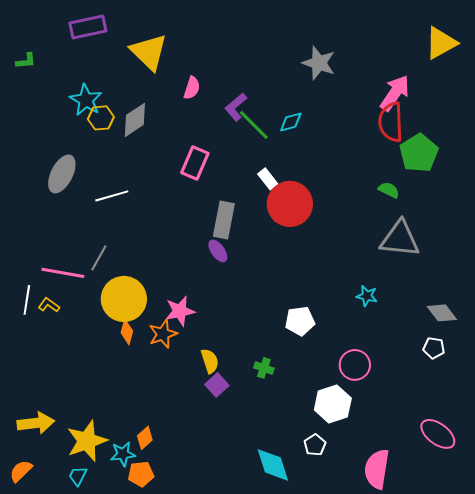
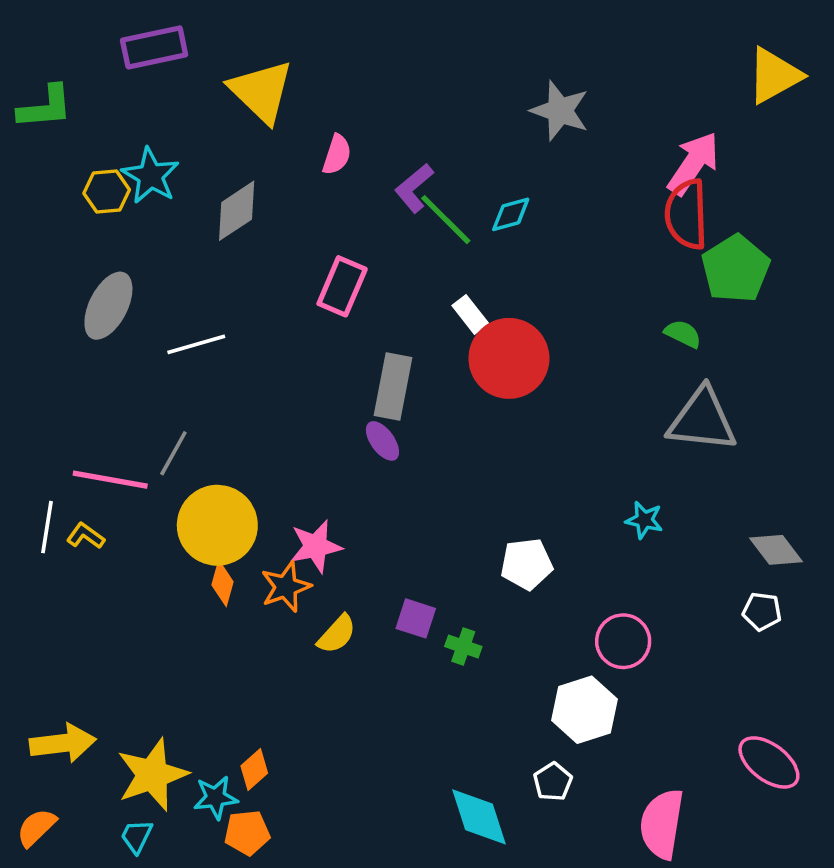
green L-shape: (26, 61) -> (45, 107), size x1.6
yellow hexagon: (101, 118) -> (107, 191), moved
yellow semicircle: (210, 361) -> (337, 634), moved, turned 60
purple square: (217, 385) -> (416, 618), moved, turned -30

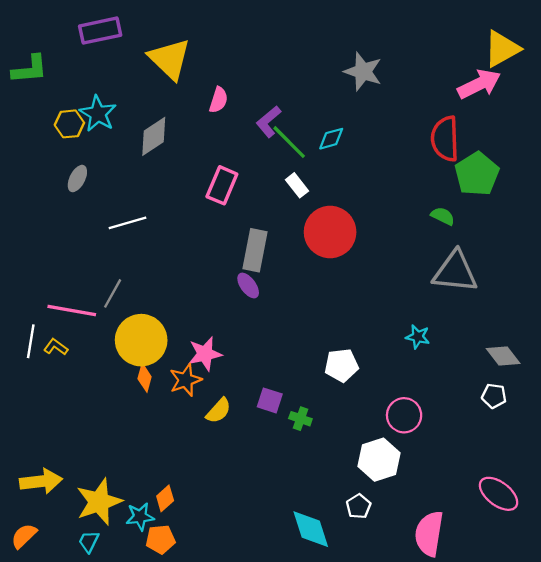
pink arrow: (693, 163) -> (479, 84), moved, turned 30
gray ellipse: (108, 306) -> (77, 179), moved, size x0.6
white rectangle: (470, 314) -> (297, 185), moved

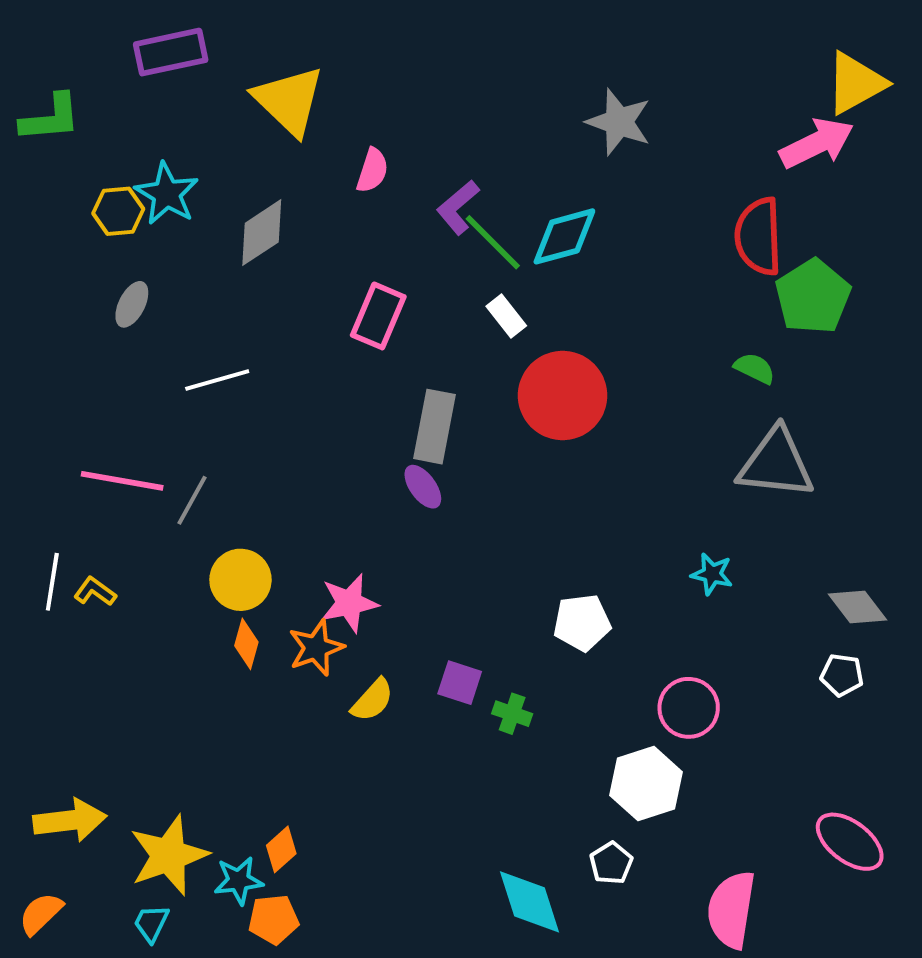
cyan diamond: (331, 139) -> (564, 236), size x1.5
pink line: (72, 311) -> (122, 481), moved
yellow circle: (141, 340) -> (240, 580), size x0.7

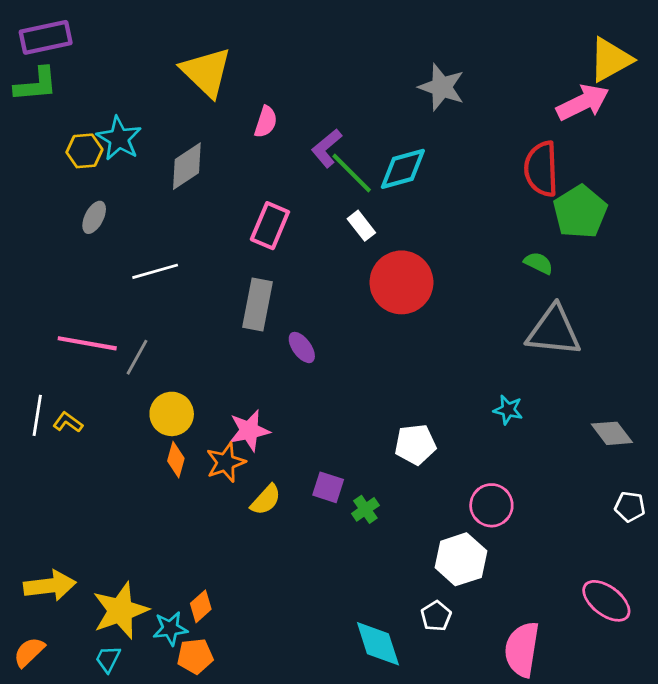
purple rectangle: (171, 52) -> (46, 37), moved
gray rectangle: (434, 427) -> (257, 305), moved
white pentagon: (842, 675) -> (630, 507), moved
green cross: (512, 714) -> (365, 509), turned 36

